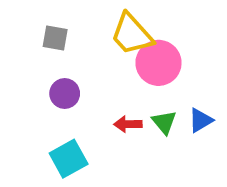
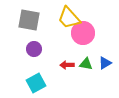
gray square: (55, 38) -> (29, 20), size x1.6
green triangle: (164, 122) -> (86, 64), turned -40

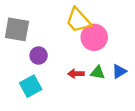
gray square: (29, 20) -> (17, 29), moved
cyan square: (36, 83) -> (31, 86), moved

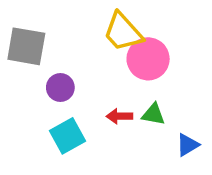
blue triangle: (119, 71) -> (187, 145), moved
cyan square: (31, 86) -> (68, 136), moved

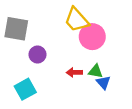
cyan square: (68, 136) -> (25, 89), moved
blue triangle: (187, 145) -> (103, 82), moved, turned -40

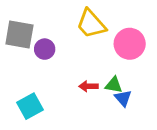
pink circle: (92, 37) -> (130, 44), moved
purple circle: (37, 54) -> (45, 49), moved

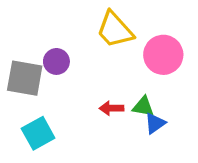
gray square: (19, 34) -> (25, 78), moved
blue triangle: (123, 98) -> (155, 123), turned 36

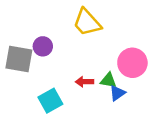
pink circle: (163, 55) -> (132, 63), moved
cyan square: (38, 133) -> (50, 101), moved

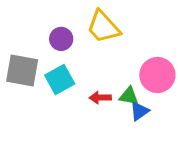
purple circle: (43, 46) -> (61, 39), moved
cyan square: (50, 101) -> (60, 80), moved

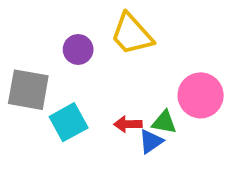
cyan square: (60, 80) -> (69, 122), moved
blue triangle: (139, 111) -> (151, 141), moved

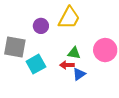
yellow trapezoid: (132, 34) -> (69, 18), turned -110
green triangle: (164, 122) -> (74, 53), moved

